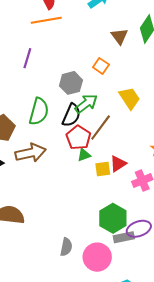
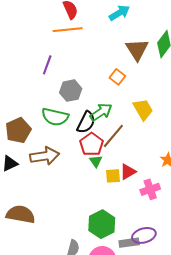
brown triangle: (119, 36) -> (137, 50), size x1.4
gray hexagon: (71, 83) -> (71, 91), moved
green semicircle: (39, 112) -> (55, 117), turned 84
green triangle: (84, 155) -> (96, 161), turned -48
green hexagon: (113, 218) -> (102, 224), moved

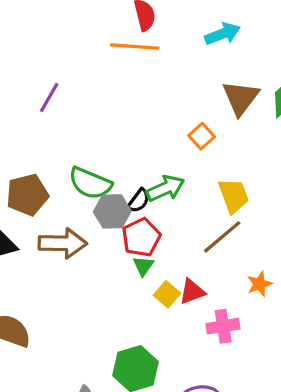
purple line: (47, 65) -> (49, 97), moved
gray hexagon: (71, 91) -> (112, 211), moved
black semicircle: (86, 122) -> (139, 201), size x0.7
brown line: (113, 136) -> (222, 237), moved
yellow square: (113, 176) -> (167, 294), turned 35

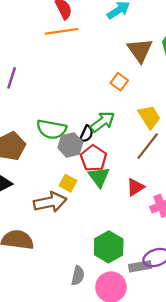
brown arrow: (63, 243) -> (50, 202), moved
green triangle: (143, 266) -> (99, 177), size x1.5
yellow square: (167, 294) -> (68, 183), moved

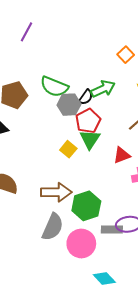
yellow square: (68, 183) -> (68, 149), moved
brown arrow: (50, 202) -> (56, 192), moved
gray semicircle: (78, 276) -> (53, 227), size x1.5

